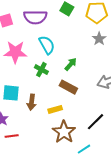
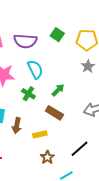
brown star: (64, 132) -> (47, 157), size x0.6

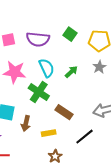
green arrow: (58, 90) -> (71, 72), moved
green cross: (28, 94) -> (39, 92), size x1.5
black line: (79, 149) -> (85, 137), moved

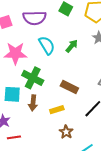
green cross: (39, 92) -> (33, 78), moved

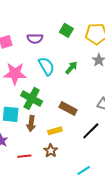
purple semicircle: (34, 18) -> (35, 39), size x0.7
brown star: (66, 132) -> (51, 151), moved
red line: (14, 137) -> (24, 156), moved

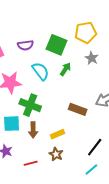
green square: (66, 30) -> (56, 45), moved, size x1.5
brown rectangle: (68, 109) -> (78, 109), moved
black line: (91, 131) -> (95, 147), moved

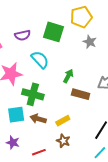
green arrow: (65, 69) -> (68, 76), moved
brown arrow: (33, 130) -> (38, 119), turned 112

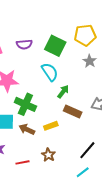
cyan semicircle: (40, 60) -> (50, 72), moved
yellow rectangle: (63, 121) -> (51, 126), moved

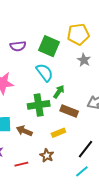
green cross: (25, 104) -> (39, 105), moved, turned -30
yellow rectangle: (51, 126) -> (58, 133), moved

